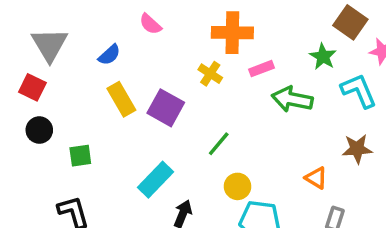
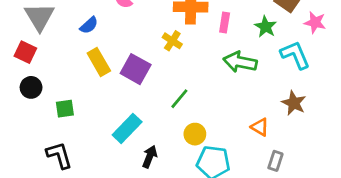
pink rectangle: (261, 69) -> (225, 22), moved, turned -60
brown star: (357, 149) -> (294, 103), turned 30

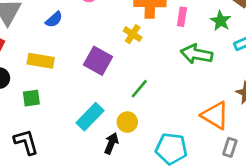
yellow rectangle: (99, 62) -> (41, 61), moved, turned -50
orange triangle: (260, 127) -> (215, 115), size x1.6
yellow circle: (195, 134) -> (127, 122), moved

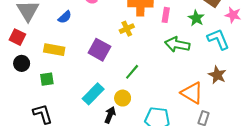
yellow cross: (133, 34) -> (127, 29), turned 32

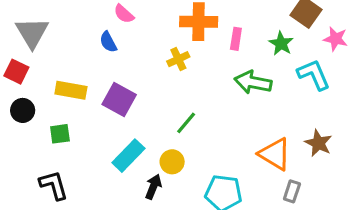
blue semicircle: (65, 17) -> (108, 42), moved, turned 104
purple square: (99, 50) -> (119, 100), moved
brown star: (217, 75) -> (318, 143), moved

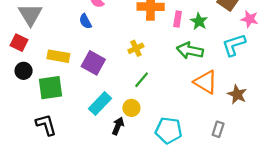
green star: (281, 43) -> (199, 21), moved
yellow cross: (178, 59) -> (136, 48), moved
cyan L-shape: (314, 75) -> (234, 45), turned -85
green square: (60, 134) -> (51, 88), size x1.6
orange triangle: (275, 154) -> (206, 82), moved

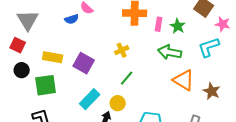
blue semicircle: (85, 21) -> (72, 19), moved, turned -80

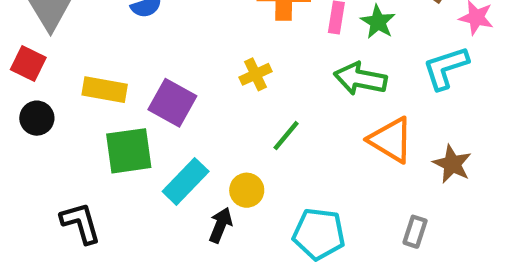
green line: (127, 78) -> (286, 136), moved
green square: (46, 85) -> (129, 151), moved

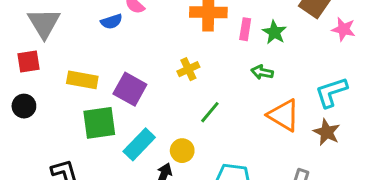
red square: (28, 63) -> (29, 61), turned -35
cyan L-shape: (446, 68) -> (331, 92), moved
green arrow: (360, 79) -> (262, 72), size x0.6
black circle: (37, 118) -> (24, 106), moved

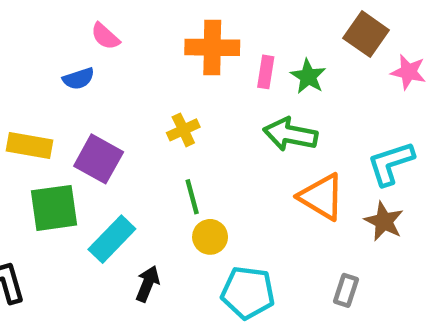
blue semicircle: (112, 22) -> (79, 79), moved
green arrow: (262, 72) -> (290, 134), size x1.6
green line: (210, 112) -> (192, 197), moved, turned -55
yellow circle: (182, 151) -> (210, 237), moved

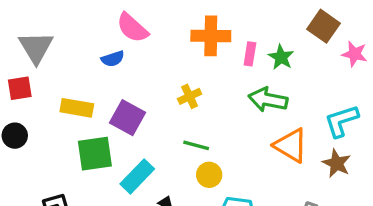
pink semicircle: (105, 36) -> (132, 28), size x1.5
green line: (192, 197) -> (196, 145), turned -60

